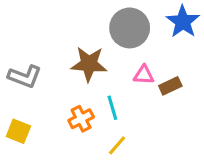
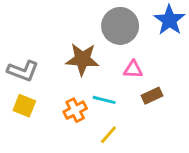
brown rectangle: (170, 86) -> (152, 96), moved
cyan line: (112, 108) -> (104, 100), turned -60
yellow square: (18, 131) -> (24, 106), moved

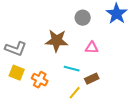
gray circle: (120, 26) -> (83, 18), size x0.6
brown rectangle: (152, 96) -> (92, 79), moved
orange cross: (75, 110) -> (40, 80), moved, turned -35

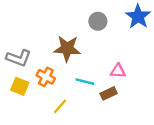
pink triangle: (92, 48) -> (118, 71), moved
orange cross: (40, 80) -> (46, 77), moved
yellow line: (75, 93) -> (60, 106), moved

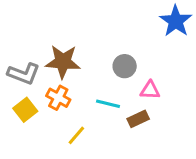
gray circle: (98, 21) -> (125, 66), moved
brown star: (67, 48) -> (63, 62), moved
yellow square: (20, 86) -> (25, 110), turned 30

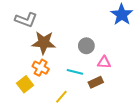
gray L-shape: (24, 74) -> (26, 20), moved
yellow square: (25, 110) -> (25, 84), moved
yellow line: (76, 135) -> (61, 97), moved

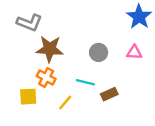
pink triangle: (104, 62) -> (134, 52), moved
yellow square: (25, 84) -> (28, 97), turned 35
yellow line: (61, 97) -> (65, 102), moved

